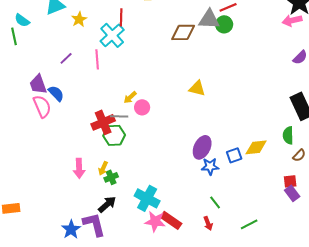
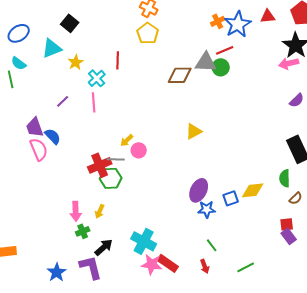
cyan cross: (112, 35) -> (97, 78), moved, size x0.7
yellow triangle: (197, 88) -> (194, 131), turned -42
green cross: (111, 177) -> (83, 231), moved
blue star: (71, 229) -> (57, 272), moved

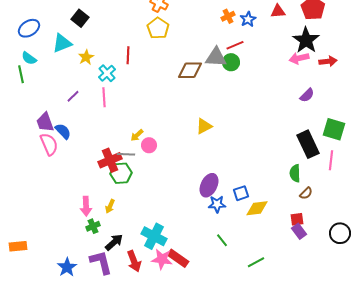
blue star: (238, 24) -> (248, 19), size x0.6
yellow diamond: (253, 190) -> (257, 208), moved
red arrow: (205, 266) -> (134, 261), moved, size x1.5

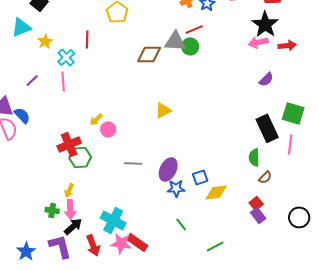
gray line: (126, 154) -> (133, 163), moved
pink arrow: (86, 206) -> (70, 209), moved
red square: (297, 219) -> (256, 203), turned -32
green cross: (93, 226) -> (52, 210), turned 32

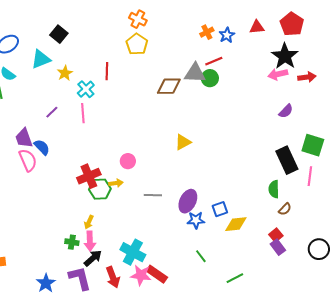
yellow arrow: (96, 119) -> (116, 183), moved, turned -144

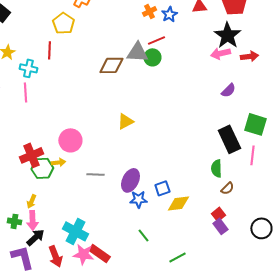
yellow pentagon: (137, 44) -> (63, 23), moved
cyan cross: (86, 89) -> (28, 68), turned -36
pink circle: (128, 161) -> (70, 140), size x1.5

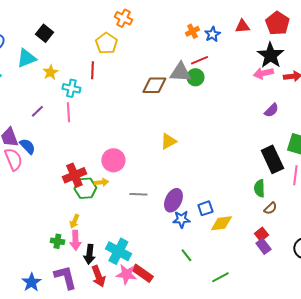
black arrow: (35, 237) -> (89, 254), moved, turned 138

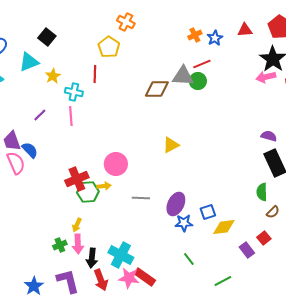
purple semicircle: (271, 110) -> (269, 136), moved, turned -119
green cross: (57, 241) -> (60, 245), turned -32
purple rectangle: (263, 246) -> (247, 250), moved

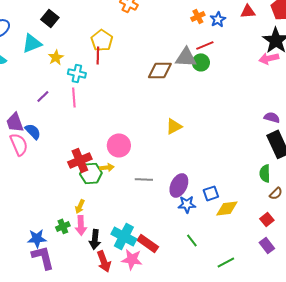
yellow pentagon: (109, 47) -> (102, 40), moved
purple rectangle: (247, 250) -> (267, 245), moved
red rectangle: (145, 277) -> (148, 243), moved
purple L-shape: (68, 281) -> (43, 257), moved
blue star: (34, 286) -> (37, 238), moved, turned 30

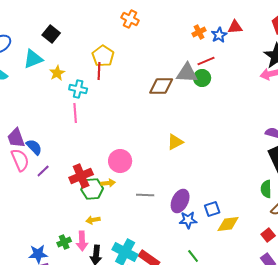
red triangle: (248, 11) -> (235, 27), moved
purple line: (43, 96) -> (43, 171), moved
yellow arrow: (80, 206) -> (93, 220), moved, turned 56

